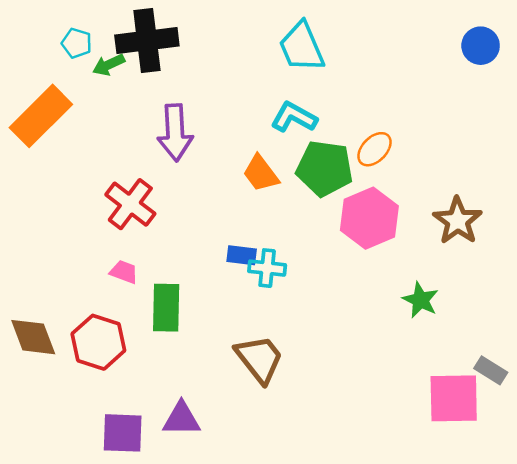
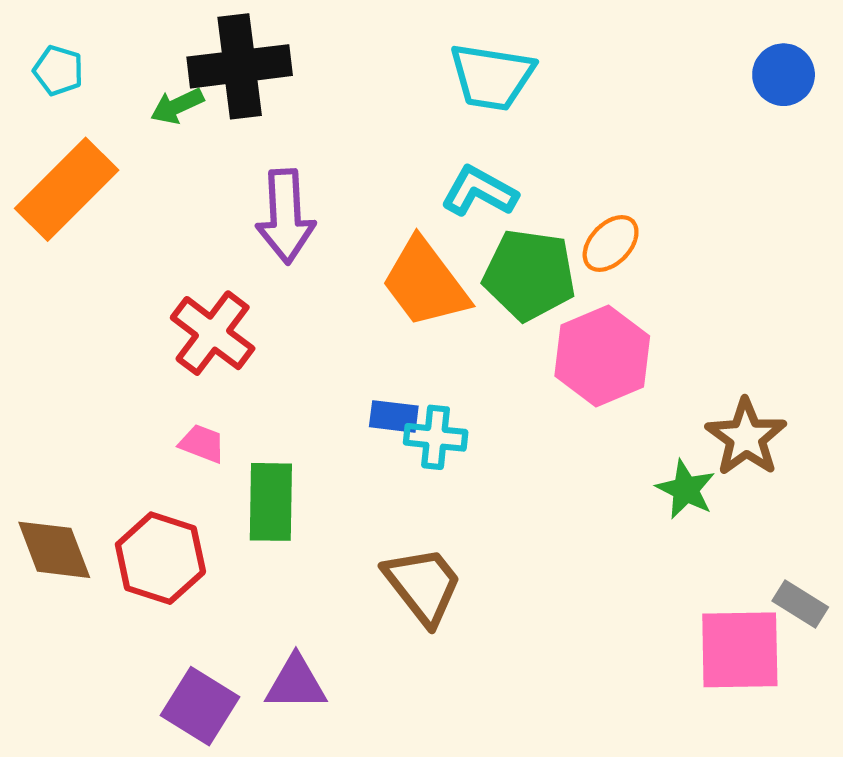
cyan pentagon: (77, 43) -> (58, 71), moved
cyan trapezoid: (302, 47) -> (492, 77), turned -58
orange trapezoid: (261, 173) -> (425, 283), size x1.5
brown star: (458, 221) -> (746, 437), moved
purple square: (123, 433) -> (200, 706), turned 30

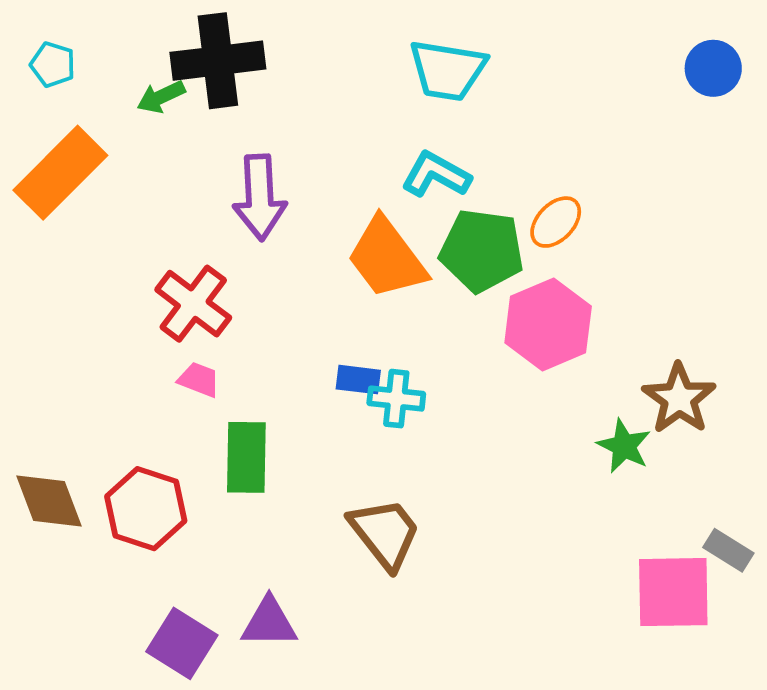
pink trapezoid: (202, 444) -> (199, 380), moved

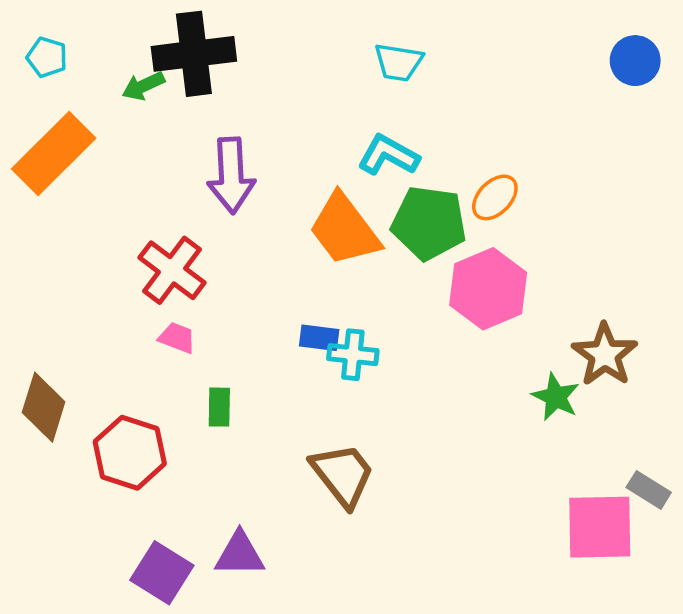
cyan trapezoid: (448, 70) -> (399, 62), size x0.7
green rectangle: (246, 457) -> (219, 407), size x0.6
brown diamond: (49, 501) -> (44, 407), moved, turned 38

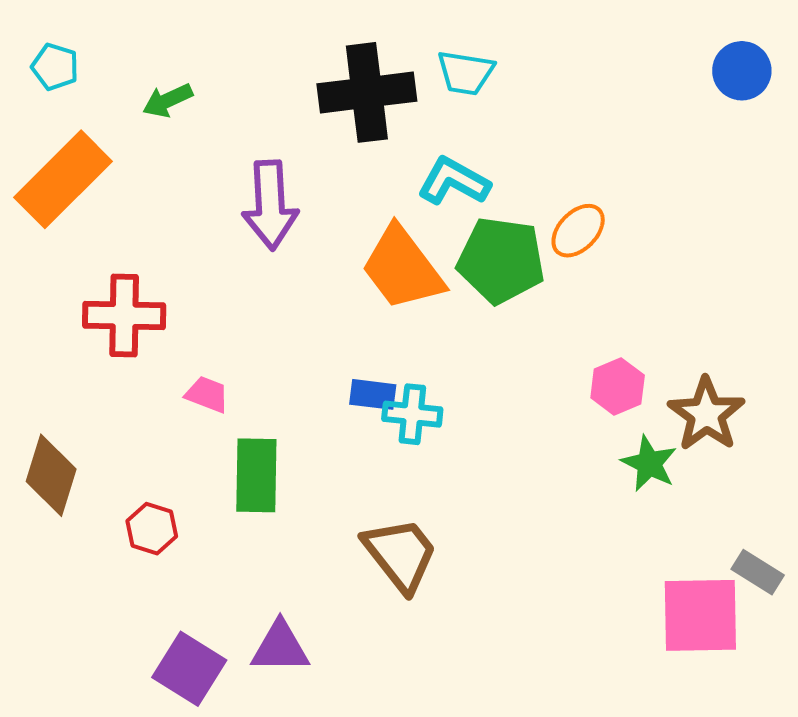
black cross: (194, 54) -> (367, 92), moved
red cross: (172, 270) -> (124, 315), moved, turned -36
pink hexagon: (488, 289) -> (618, 387), moved, size x0.6
green rectangle: (219, 407) -> (256, 475), size x1.6
red hexagon: (130, 453) -> (152, 529), size x0.6

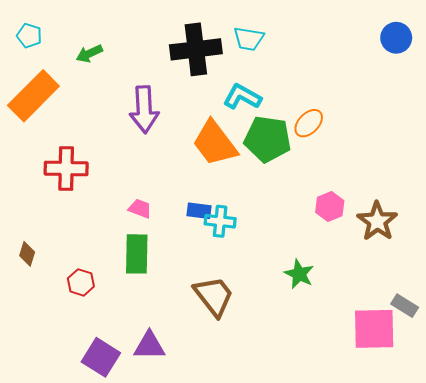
pink trapezoid: (207, 394) -> (140, 209), moved
green star: (649, 464) -> (299, 274), moved
brown diamond: (51, 475) -> (27, 254), size x0.6

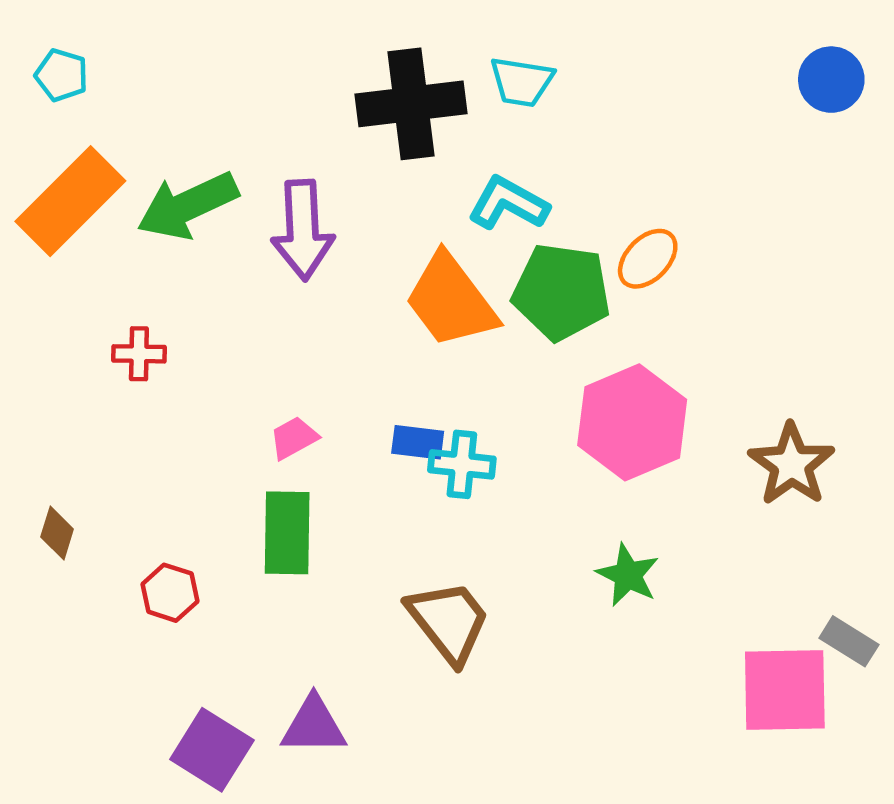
green arrow: (89, 54) -> (188, 206), moved, size x1.8
red cross: (66, 169) -> (139, 354), size x0.6
pink hexagon: (330, 206) -> (632, 422), moved, size x1.8
pink trapezoid: (140, 209) -> (294, 438), turned -50

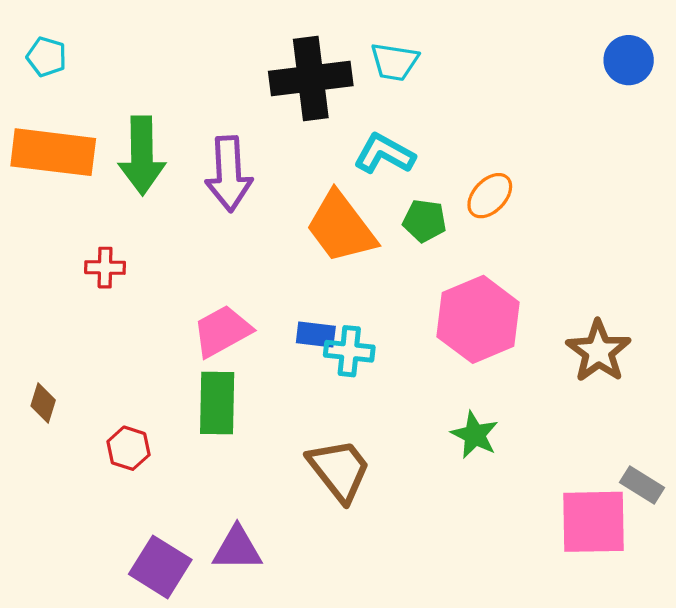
orange rectangle: (70, 201) -> (53, 152), turned 52
green arrow: (188, 206) -> (142, 155), turned -66
green pentagon: (561, 292) -> (425, 221), size x0.6
pink trapezoid: (294, 438) -> (222, 331), size x1.6

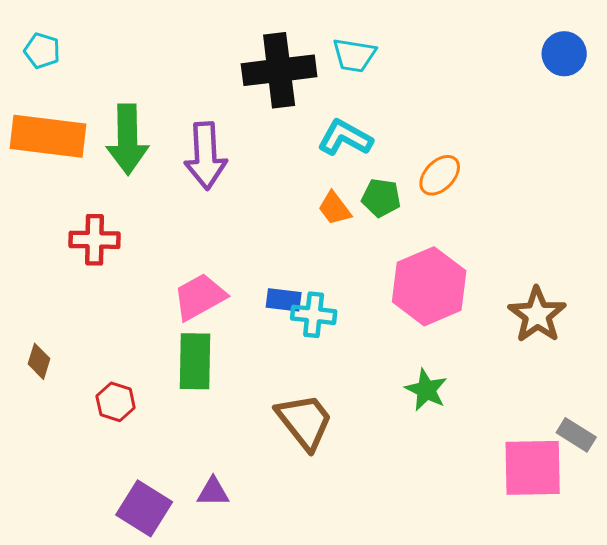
orange trapezoid: (341, 227) -> (335, 208), moved, size x0.5
red cross: (105, 268) -> (95, 240), size x1.4
purple triangle: (237, 549) -> (213, 492), size x0.7

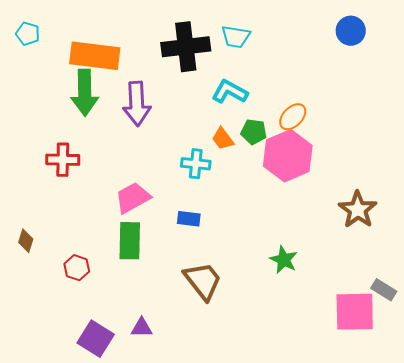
blue circle: (564, 54) -> (351, 31), moved
orange rectangle: (48, 136) -> (95, 56), moved
pink hexagon: (429, 286) -> (288, 156), moved
blue rectangle: (284, 300) -> (189, 219), moved
cyan cross: (314, 315) -> (196, 164), moved

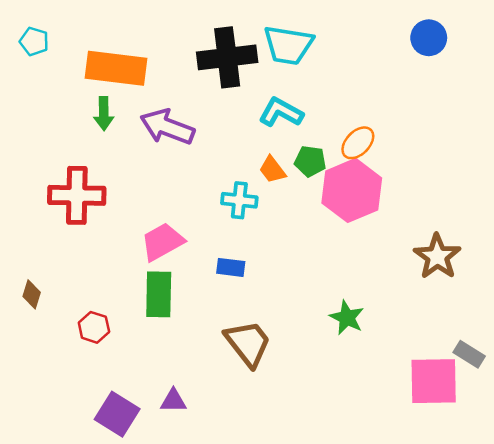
cyan trapezoid: (236, 37) -> (288, 45), size x1.4
green arrow: (85, 93) -> (104, 114), size x0.6
purple arrow: (137, 104) -> (167, 127), turned 114
red cross: (63, 160) -> (77, 195), size x1.4

